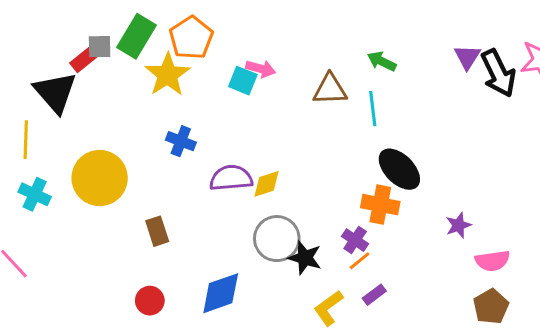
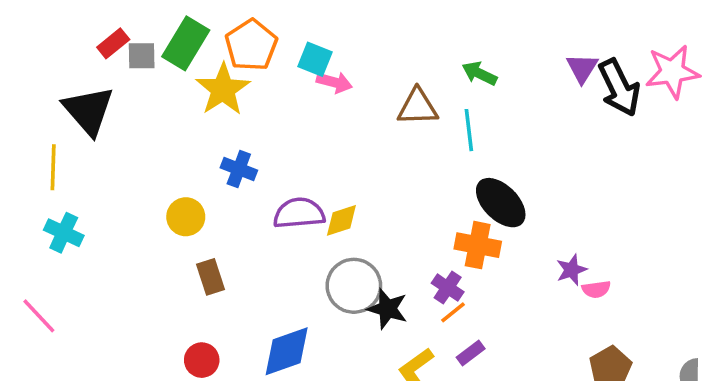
red rectangle: (83, 60) -> (113, 43), moved
cyan square: (243, 81) -> (315, 59), moved
yellow circle: (100, 178) -> (186, 217), moved, size x0.6
pink semicircle: (492, 261) -> (596, 289), moved, size x0.7

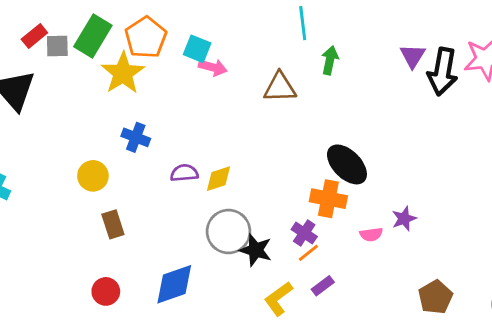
green arrow: (479, 73) -> (330, 60), turned 76
black arrow: (619, 88) -> (443, 72), turned 36
cyan line: (469, 130) -> (303, 23), moved
purple semicircle: (299, 213) -> (184, 173), size x0.7
pink semicircle: (596, 289) -> (371, 234), moved

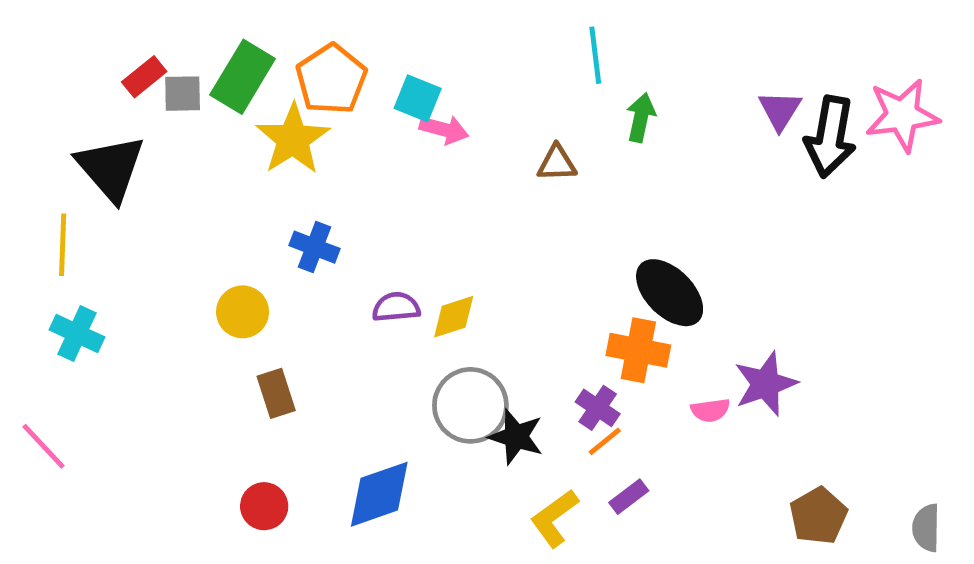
brown triangle: (280, 87) -> (557, 163), size x0.7
purple star: (404, 219) -> (766, 384), size x1.5

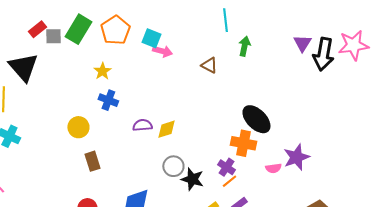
yellow star: (293, 139) -> (102, 71), moved, size x0.6
brown triangle: (557, 163) -> (209, 65), turned 30
gray circle: (470, 405) -> (173, 166), size x0.7

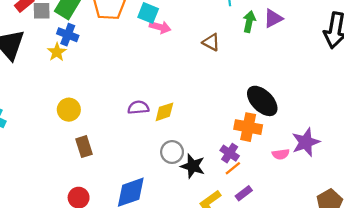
purple triangle: (302, 43) -> (273, 18), moved, turned 30
yellow star: (102, 71) -> (57, 52), moved
blue cross: (108, 100) -> (68, 35), moved

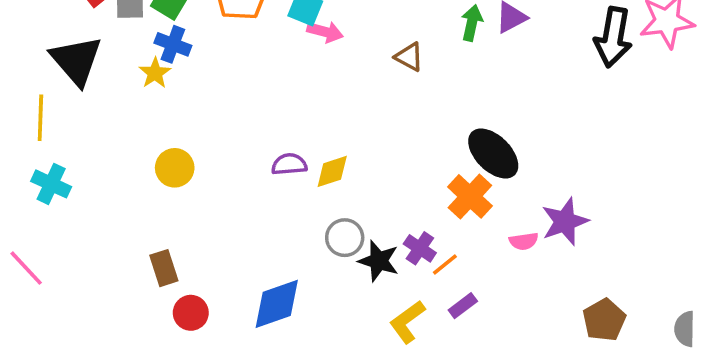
orange cross: (248, 127) -> (470, 196), turned 32
brown rectangle: (84, 147) -> (164, 268), moved
purple cross: (230, 153) -> (420, 248), moved

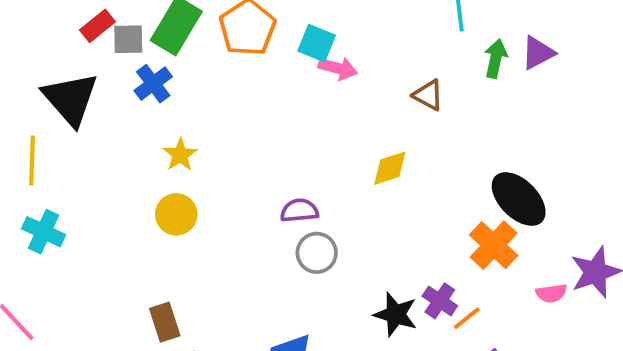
blue cross: (173, 44) -> (153, 84), moved, turned 32
yellow star: (155, 73) -> (180, 155), moved
yellow diamond: (332, 171) -> (390, 168), moved
gray circle: (345, 238) -> (317, 253), moved

